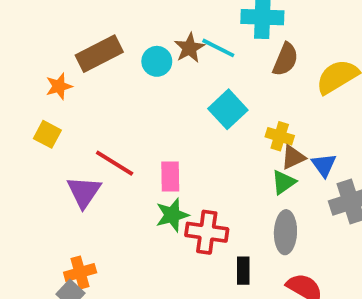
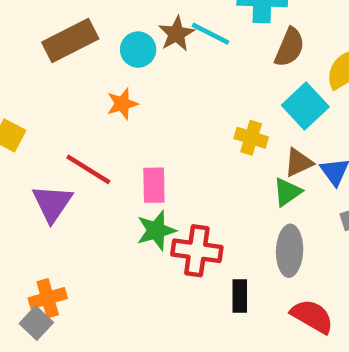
orange star: (59, 86) -> (122, 104), moved
cyan square: (228, 109) -> (305, 106), moved
yellow cross: (280, 136) -> (251, 138), moved

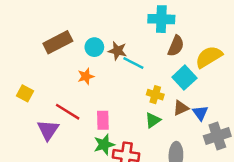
brown star: (177, 34) -> (117, 51), moved, turned -30
cyan line: (210, 34) -> (133, 63), moved
green triangle: (287, 192) -> (153, 120), moved

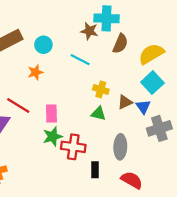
brown star: (117, 51) -> (89, 31), moved
cyan square: (184, 78) -> (152, 83), moved
green triangle: (153, 120) -> (98, 114), turned 49

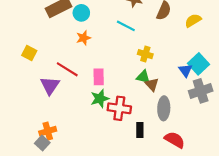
cyan circle: (43, 45) -> (81, 13), moved
yellow semicircle: (151, 54) -> (193, 20), size x0.7
cyan square: (152, 83) -> (198, 64), moved
brown triangle: (125, 102) -> (152, 84), moved, turned -48

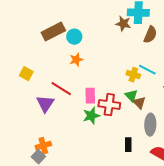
cyan line: (126, 26) -> (147, 70), moved
green triangle: (143, 77) -> (131, 96), turned 32
red cross: (119, 108) -> (109, 105), moved

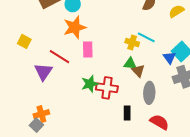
orange star: (76, 60) -> (75, 27), size x1.6
pink rectangle: (90, 96) -> (88, 50), moved
green triangle: (131, 96) -> (130, 64), turned -40
red cross: (109, 105) -> (107, 88), moved

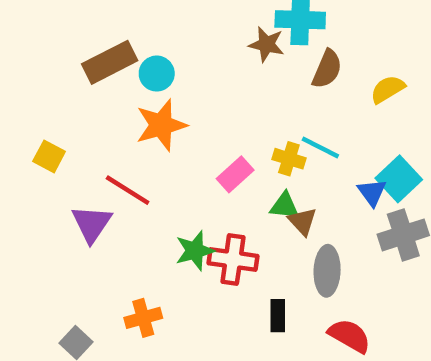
pink rectangle: (88, 50) -> (235, 174), moved, turned 49
orange cross: (41, 114) -> (143, 318), moved

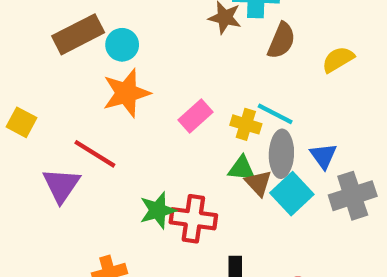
pink rectangle: (235, 174) -> (195, 116), moved
cyan square: (399, 179) -> (292, 194), moved
gray ellipse: (327, 271) -> (281, 154), moved

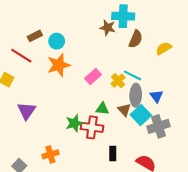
brown rectangle: (78, 34) -> (35, 36), size x0.6
yellow cross: (246, 124) -> (118, 81), turned 32
red line: (95, 154) -> (21, 56), moved
green triangle: (242, 168) -> (102, 109), moved
gray cross: (353, 196) -> (159, 126), moved

